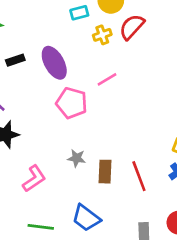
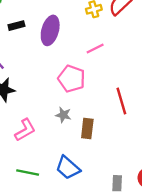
purple ellipse: (54, 63) -> (50, 30), turned 40
pink pentagon: (72, 103) -> (72, 79), moved
red line: (139, 176) -> (121, 101), moved

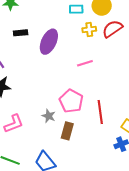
pink pentagon: (72, 79) -> (71, 101), moved

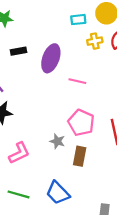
pink line: (85, 63) -> (77, 81), moved, turned 35

